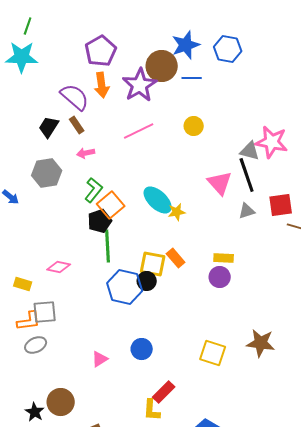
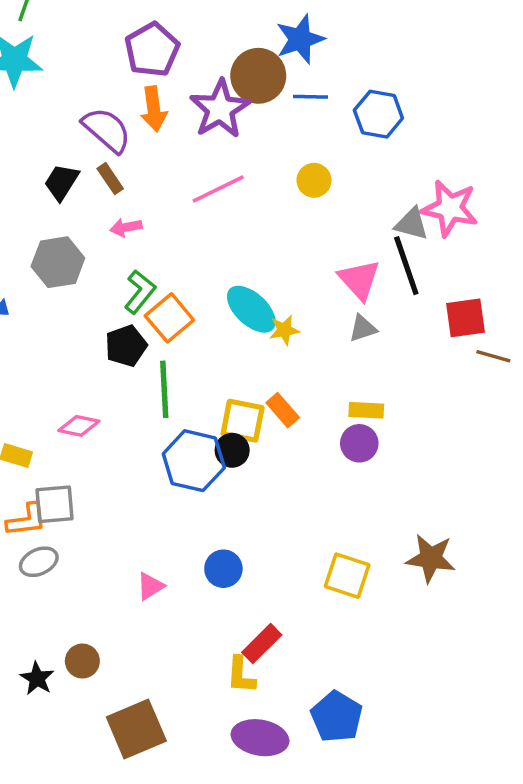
blue hexagon: (228, 49) -> (378, 114), moved
gray triangle: (247, 211) -> (363, 328), moved
black pentagon: (100, 221) -> (126, 346), moved
brown circle: (61, 402) -> (82, 661), size x0.7

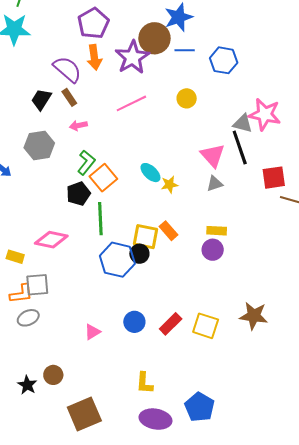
cyan ellipse: (251, 309) -> (150, 173), size x0.7
pink diamond: (79, 426) -> (51, 240), size x1.4
red rectangle: (262, 644) -> (171, 324), moved

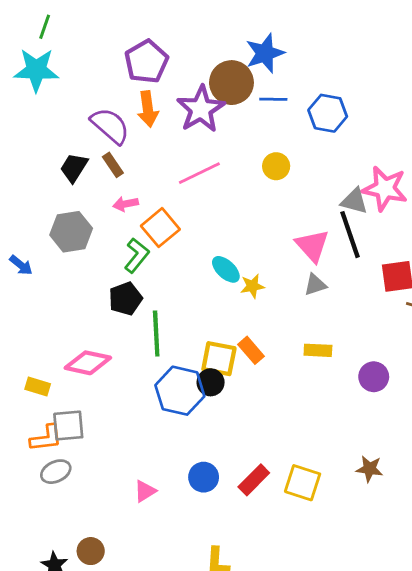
orange square: (103, 178) -> (160, 228), moved
purple circle: (213, 250) -> (374, 377), moved
brown star: (254, 316) -> (370, 469), size x0.7

